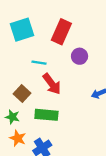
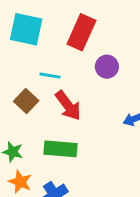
cyan square: (22, 30) -> (26, 29), turned 30
brown square: (22, 94) -> (26, 101), moved

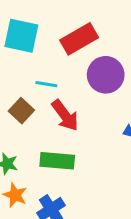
red rectangle: (81, 32) -> (79, 39), turned 36
purple circle: (107, 67) -> (106, 75), size x1.5

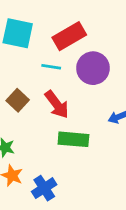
cyan line: (46, 84) -> (51, 67), moved
green rectangle: (57, 161) -> (73, 139), moved

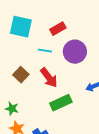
red rectangle: (69, 36) -> (58, 29), size x0.7
green rectangle: (73, 139) -> (61, 103), turned -30

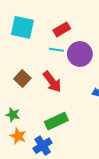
cyan line: (45, 51) -> (56, 50), moved
green rectangle: (61, 103) -> (56, 121), moved

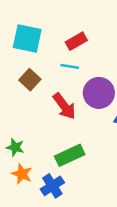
purple circle: (80, 54) -> (99, 93), moved
brown square: (22, 78) -> (30, 80), moved

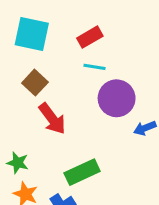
cyan line: (70, 66) -> (95, 67), moved
red arrow: (64, 106) -> (52, 119), moved

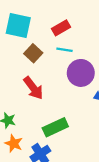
brown square: (35, 83) -> (33, 53), moved

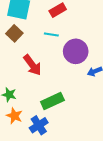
cyan line: (65, 50) -> (51, 34), moved
brown square: (33, 53) -> (14, 33), moved

